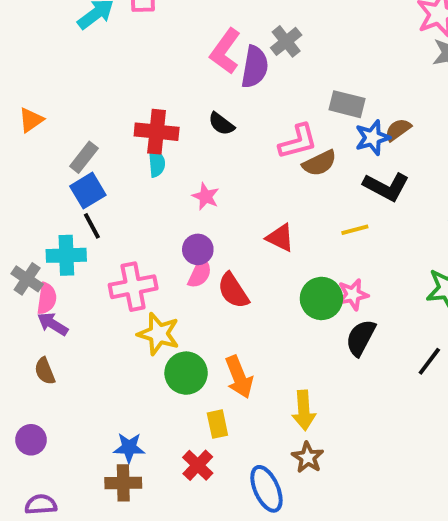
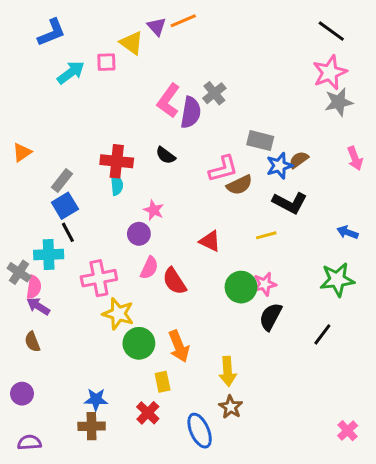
purple circle: (198, 249) -> (139, 234), moved

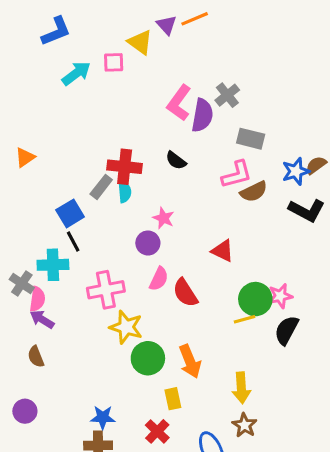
gray rectangle: (260, 141) -> (251, 139), moved
gray rectangle: (62, 181) -> (101, 187), moved
yellow line: (266, 235) -> (244, 319), moved

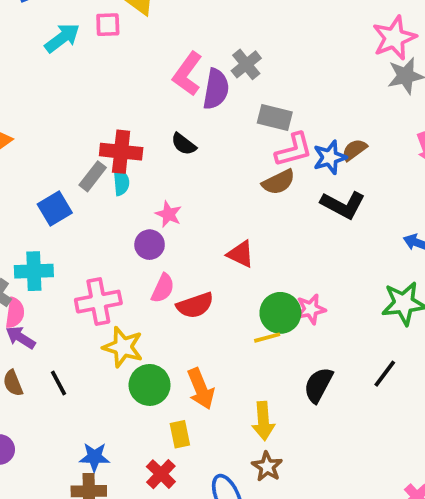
pink L-shape: (237, 175) -> (294, 150), moved
black line: (73, 241) -> (58, 383), moved
red semicircle: (185, 293) -> (195, 305), turned -76
black semicircle: (286, 330) -> (318, 385), moved

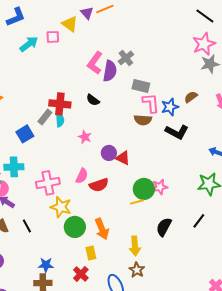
pink L-shape: (294, 150) -> (151, 103), turned -80
brown semicircle: (354, 150) -> (191, 97), moved
brown semicircle: (279, 182) -> (143, 120), turned 30
purple circle: (150, 245) -> (109, 153), moved

